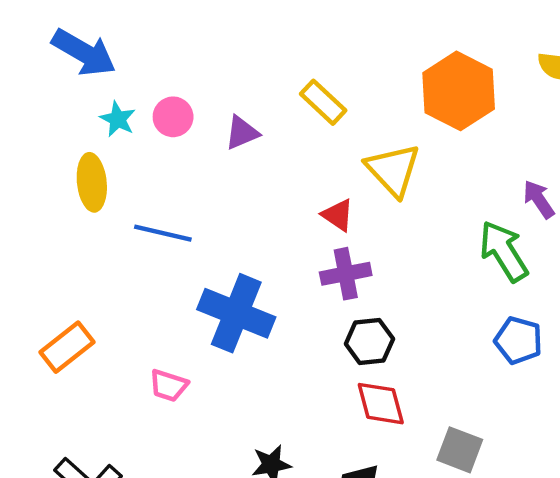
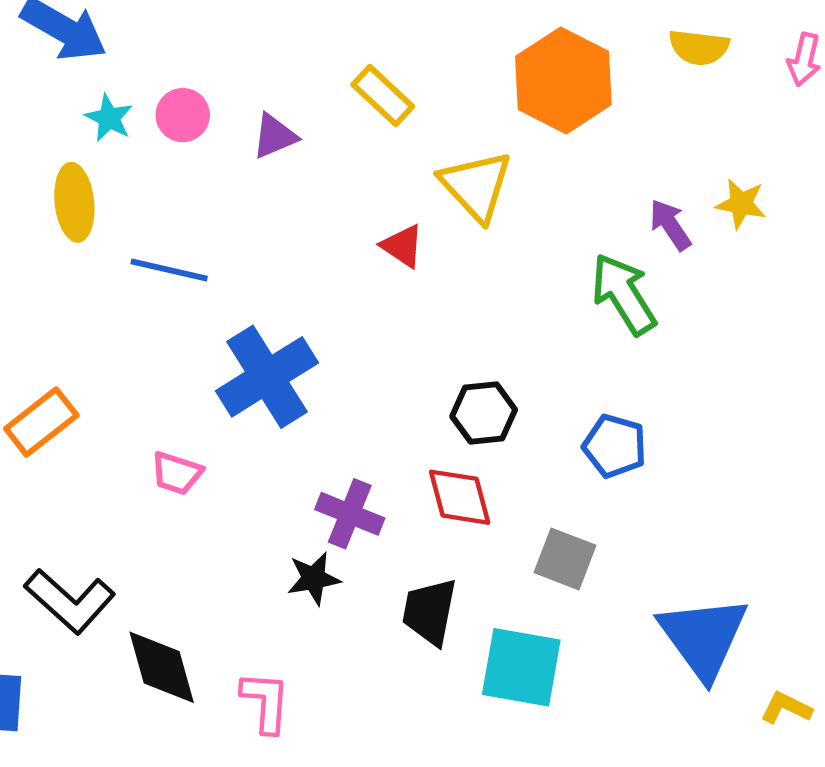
purple cross: (346, 274) -> (350, 514), moved, turned 33
blue cross: (236, 313) -> (267, 377), turned 36
blue pentagon: (518, 340) -> (615, 446), moved
black hexagon: (369, 341) -> (484, 413), moved

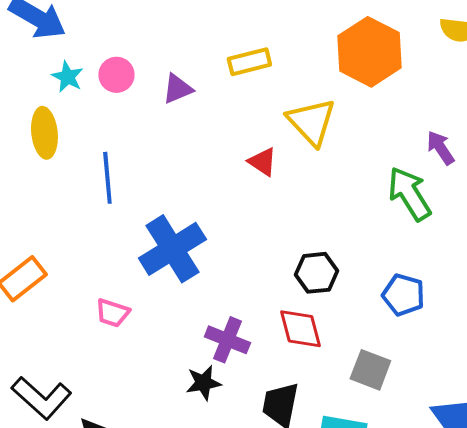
yellow rectangle: (383, 95) -> (249, 62), turned -57
blue line: (169, 270) -> (107, 178), turned 72

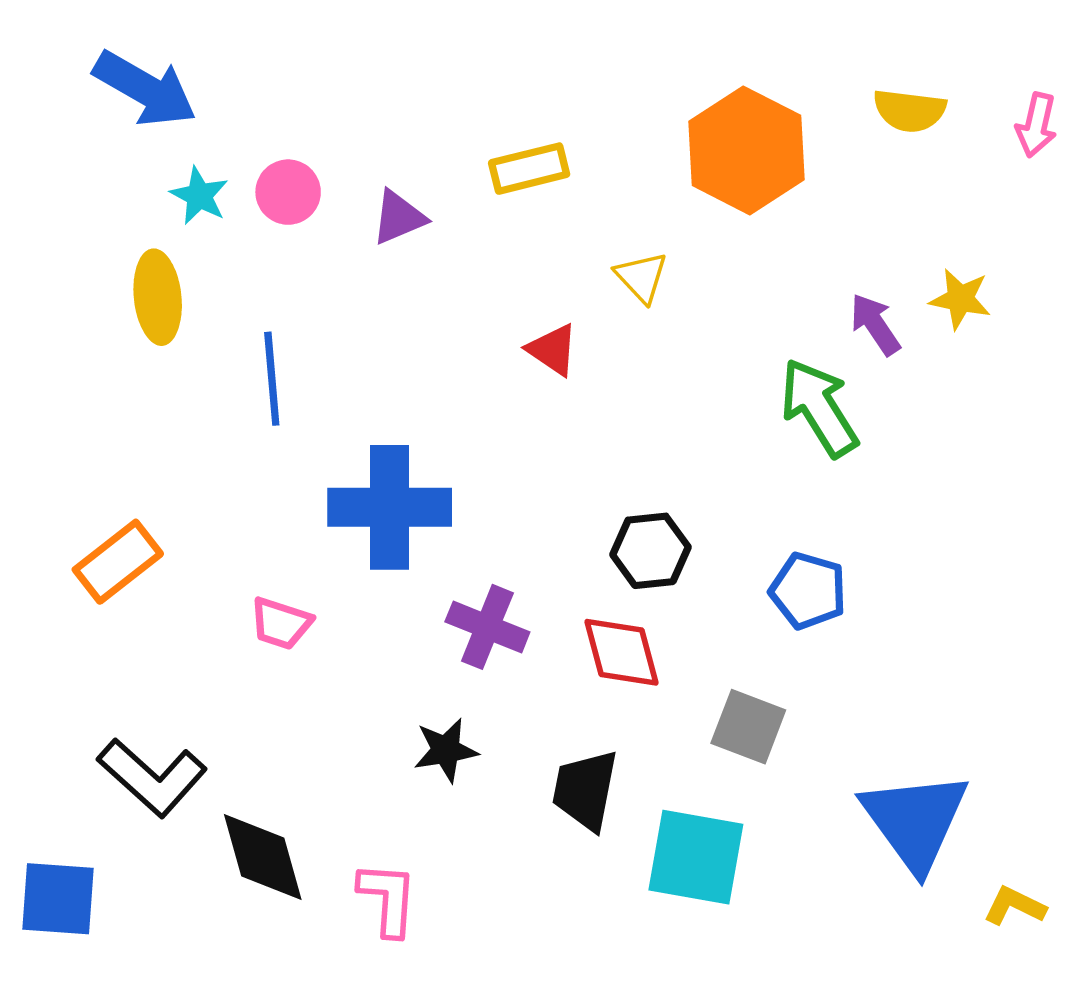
yellow triangle: (311, 122) -> (641, 277), size x0.6
blue cross: (172, 249) -> (390, 507), turned 32
purple cross: (227, 340) -> (487, 627), moved

